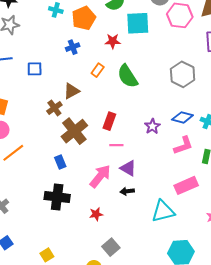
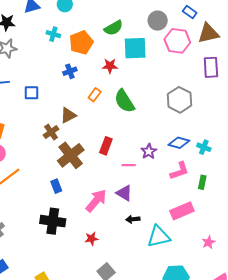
pink line: (116, 145) -> (129, 165), moved
black arrow: (127, 191) -> (133, 219), moved

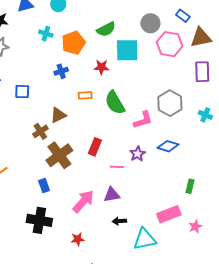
orange rectangle: (95, 95) -> (85, 95), turned 48
cyan cross: (204, 147) -> (205, 115), moved
pink L-shape: (179, 171) -> (143, 120), moved
purple triangle: (124, 193) -> (112, 195), turned -42
pink star: (208, 242) -> (195, 226), moved

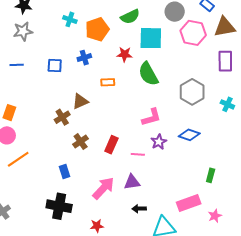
blue square: (22, 92) -> (55, 66), moved
green semicircle: (115, 103) -> (148, 74), moved
pink L-shape: (143, 120) -> (151, 117), moved
red rectangle: (95, 147) -> (111, 145), moved
brown cross: (59, 155) -> (81, 141), size x0.6

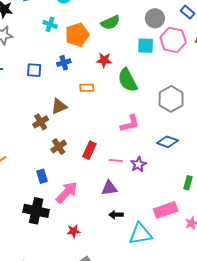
cyan square: (151, 38) -> (146, 46), moved, size x0.7
purple star: (159, 142) -> (138, 164), moved
pink arrow: (103, 188) -> (67, 192), moved

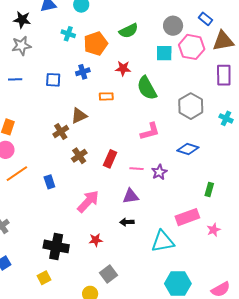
blue rectangle: (42, 176) -> (49, 182), moved
black cross: (36, 211) -> (56, 246), moved
black arrow: (116, 215) -> (127, 222), moved

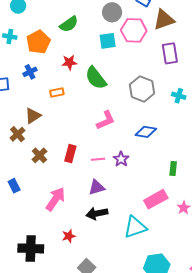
black arrow: (127, 222) -> (97, 213), size x1.5

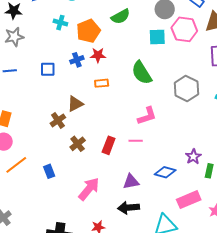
red star: (69, 62) -> (98, 55), moved
blue diamond: (146, 132) -> (165, 172), moved
pink line: (98, 159) -> (136, 141), moved
purple star: (121, 159) -> (193, 157), moved

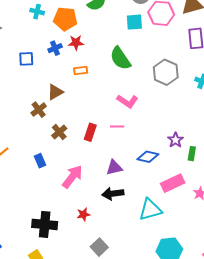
orange pentagon: (88, 31) -> (65, 19), turned 30
pink L-shape: (147, 116) -> (127, 101), turned 55
blue rectangle: (49, 171) -> (40, 161), moved

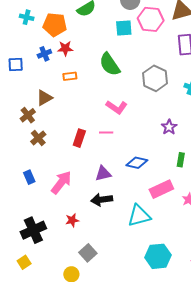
brown cross: (59, 132) -> (38, 138), moved
purple star: (175, 140) -> (169, 127), moved
blue rectangle: (40, 161) -> (29, 177), moved
black cross: (45, 224) -> (33, 230), turned -30

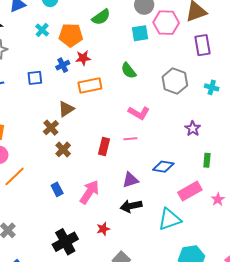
cyan cross: (27, 17) -> (42, 30), turned 32
green semicircle: (110, 64) -> (129, 71), size x0.7
orange rectangle: (70, 76) -> (90, 86), size x1.6

